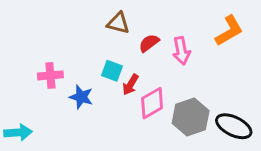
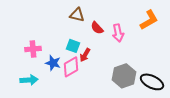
red semicircle: (149, 43) -> (97, 28), turned -96
pink diamond: (152, 103) -> (71, 67), moved
cyan arrow: (18, 132) -> (29, 80), moved

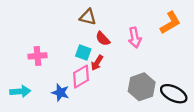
red semicircle: (97, 28) -> (103, 39), moved
blue star: (53, 63) -> (60, 93), moved
cyan arrow: (29, 80) -> (20, 91), moved

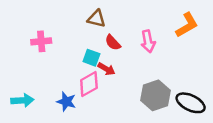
pink cross: (37, 56) -> (41, 41), moved
red arrow: (97, 63) -> (106, 69), turned -91

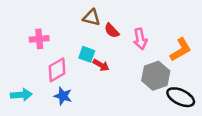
orange L-shape: (187, 25) -> (181, 50), moved
red semicircle: (113, 43) -> (112, 31), moved
pink diamond: (89, 84) -> (57, 70), moved
gray hexagon: (155, 95) -> (156, 76), moved

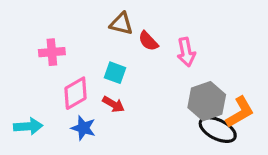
orange L-shape: (181, 50) -> (240, 112), moved
red arrow: (101, 65) -> (113, 104), moved
black ellipse: (181, 97) -> (218, 130), moved

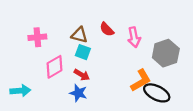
brown triangle: (121, 24) -> (79, 35), moved
gray hexagon: (207, 101) -> (166, 53), moved
orange L-shape: (240, 112) -> (141, 80), moved
blue star: (83, 128) -> (78, 93), moved

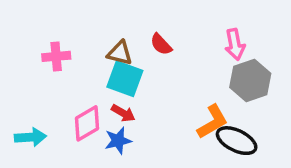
pink arrow: (134, 37) -> (235, 44), moved
cyan square: (83, 52) -> (125, 79), size x1.5
pink diamond: (54, 67) -> (87, 123), moved
blue star: (78, 93) -> (118, 141), turned -30

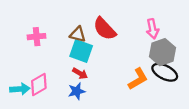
red semicircle: (161, 44) -> (105, 29), size x1.6
pink diamond: (87, 123) -> (39, 85), moved
black ellipse: (237, 141) -> (165, 72), moved

